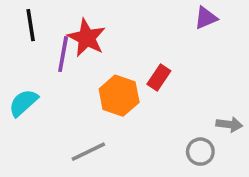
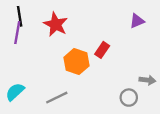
purple triangle: (206, 18) -> (137, 21), moved
purple line: (63, 54) -> (17, 33), moved
cyan semicircle: (23, 103) -> (15, 92), moved

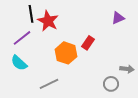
black line: (20, 16) -> (31, 14), moved
purple line: (17, 33) -> (22, 38), moved, turned 42
cyan semicircle: (15, 92) -> (19, 63), moved, turned -96

